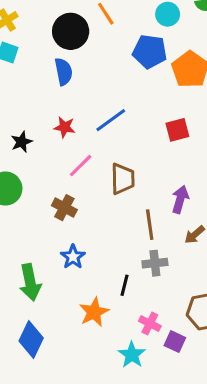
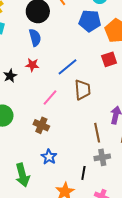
red star: (65, 127) -> (32, 65), moved
red square: (177, 130) -> (109, 59), moved
black star: (22, 142) -> (10, 76), moved
brown trapezoid: (123, 179) -> (83, 90), moved

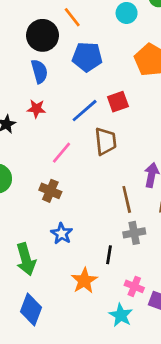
blue pentagon: (90, 21) -> (87, 57), moved
red square: (109, 59) -> (118, 102), moved

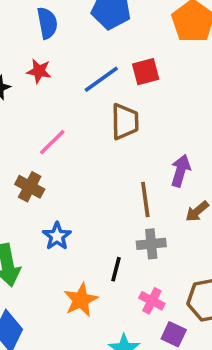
pink line: (61, 153) -> (52, 142), moved
brown cross: (50, 191) -> (30, 187), moved
pink cross: (134, 286) -> (152, 301), moved

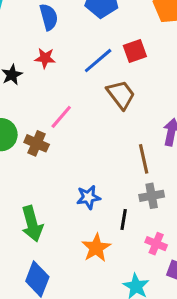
brown trapezoid: (125, 122) -> (121, 95), turned -32
brown cross: (30, 187) -> (37, 143), moved
blue star: (57, 236) -> (88, 197), moved, turned 30

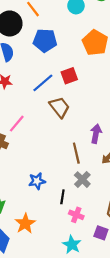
gray cross: (152, 196) -> (82, 180), turned -35
pink cross: (156, 244) -> (76, 215), moved
orange star: (96, 248) -> (25, 223), moved

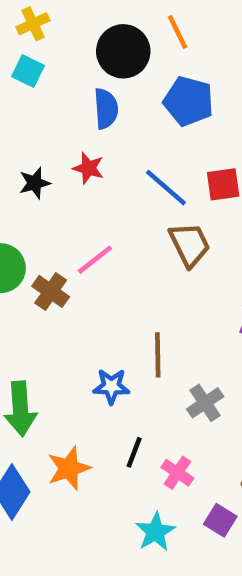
blue line: (43, 83) -> (166, 188), turned 70
brown line: (76, 153) -> (158, 355), moved
black line: (62, 197) -> (134, 452), moved

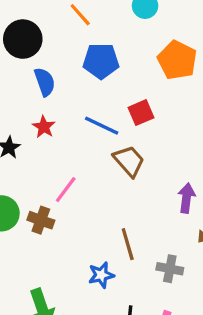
black circle: (123, 51) -> (23, 39), moved
red star: (88, 168) -> (44, 127), turned 30
gray cross: (205, 403) -> (170, 269), turned -30

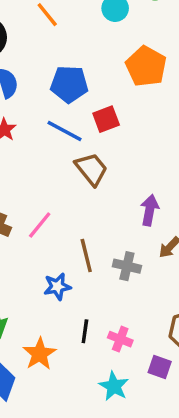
blue pentagon: (101, 61) -> (69, 84), moved
pink line: (66, 190) -> (40, 225), moved
gray cross: (170, 269) -> (127, 266), moved

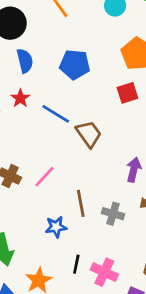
red square: (106, 119) -> (127, 93), moved
blue line: (65, 131) -> (56, 114), moved
pink cross: (120, 339) -> (104, 272), size x1.4

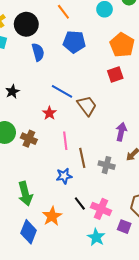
blue pentagon: (75, 65) -> (74, 42), moved
red star: (20, 98) -> (49, 113), moved
pink line: (45, 177) -> (65, 141), moved, turned -48
black line: (76, 264) -> (80, 204), turned -48

